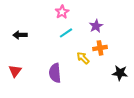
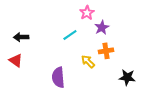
pink star: (62, 12) -> (87, 13), moved
red triangle: (15, 71) -> (16, 60), moved, turned -32

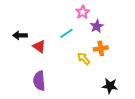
red triangle: (16, 60) -> (39, 46), moved
purple semicircle: (58, 77) -> (39, 81), moved
black star: (127, 77) -> (110, 86), moved

